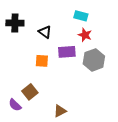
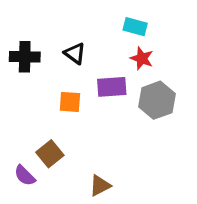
black cross: (15, 23) -> (25, 57), moved

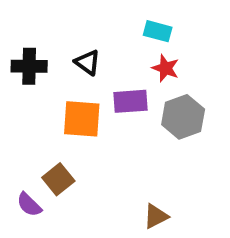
orange square: (70, 102) -> (82, 119), size x1.5
brown triangle: (100, 186) -> (156, 216), moved

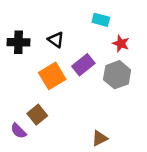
red star: (165, 68) -> (121, 43), moved
purple rectangle: (130, 101) -> (83, 65), turned -35
orange square: (82, 119) -> (52, 76), turned -35

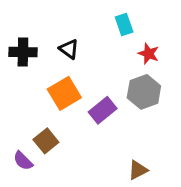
cyan rectangle: (101, 20) -> (124, 24), turned 56
purple rectangle: (83, 65) -> (103, 110), moved
brown triangle: (100, 138) -> (138, 170), moved

